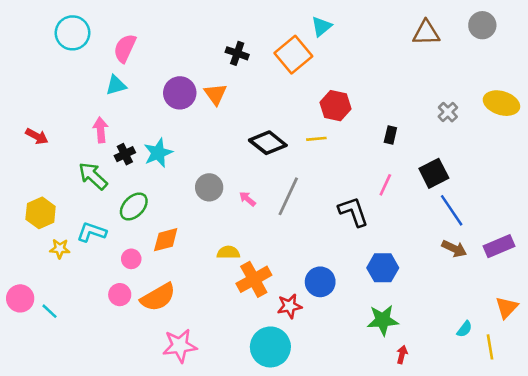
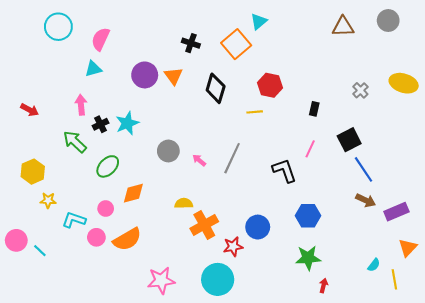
black diamond: (268, 143) -> (216, 88), moved, turned 68
cyan L-shape: (92, 232) -> (74, 220), moved
purple rectangle: (499, 246) -> (396, 212), moved
pink star: (180, 346) -> (161, 280), moved

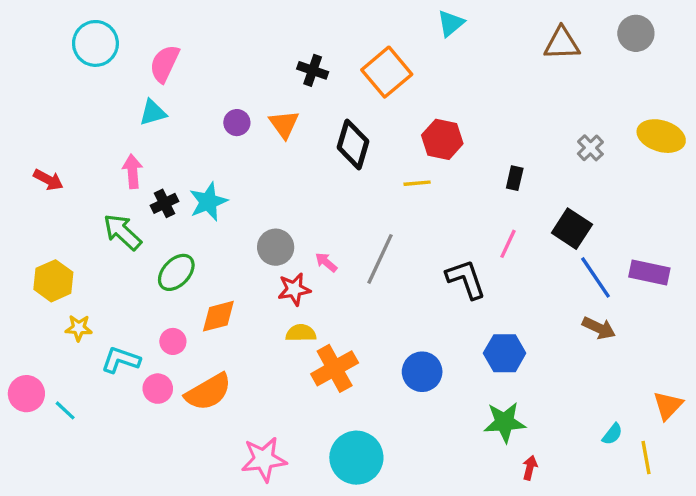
cyan triangle: (259, 22) -> (451, 23), moved
purple circle: (145, 75) -> (237, 123), size x0.6
black square: (349, 140) -> (572, 229), turned -30
purple rectangle: (396, 212) -> (649, 272), moved, turned 35
red star: (233, 247) -> (294, 289), moved

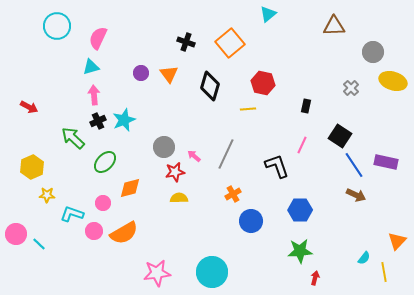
gray circle: (636, 33) -> (373, 52), moved
pink arrow: (132, 171) -> (94, 95), moved
orange cross: (335, 368) -> (233, 194), moved, size x0.6

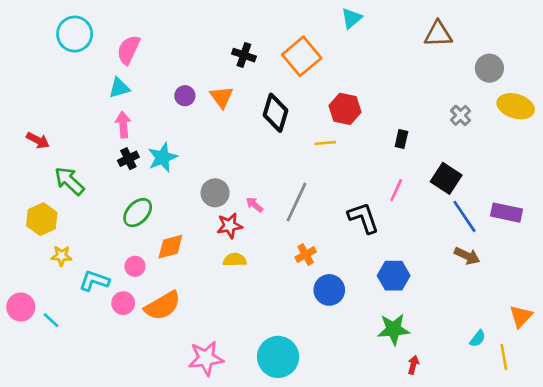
green arrow: (73, 138) -> (69, 181), moved

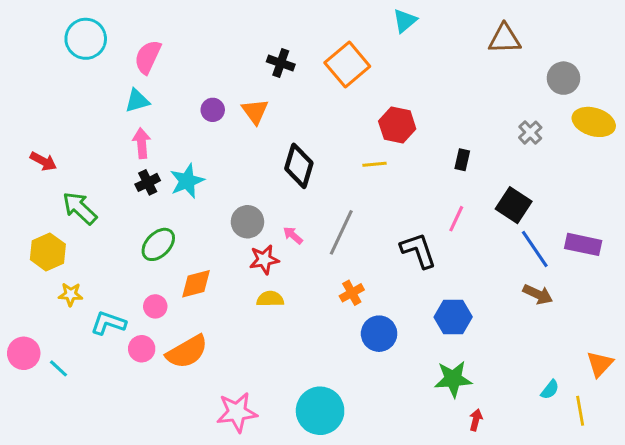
black diamond: (275, 113) -> (299, 166), moved

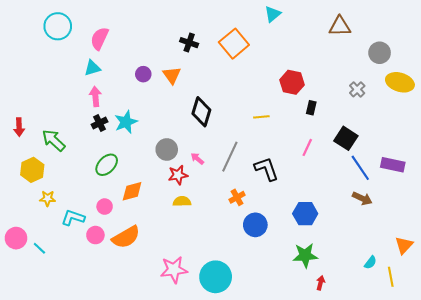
red hexagon: (397, 125) -> (292, 82), moved
red arrow: (43, 161) -> (19, 127), moved, turned 60
yellow line: (374, 164) -> (261, 117), moved
black L-shape: (418, 250) -> (267, 169), moved
pink star: (237, 412) -> (174, 270), moved

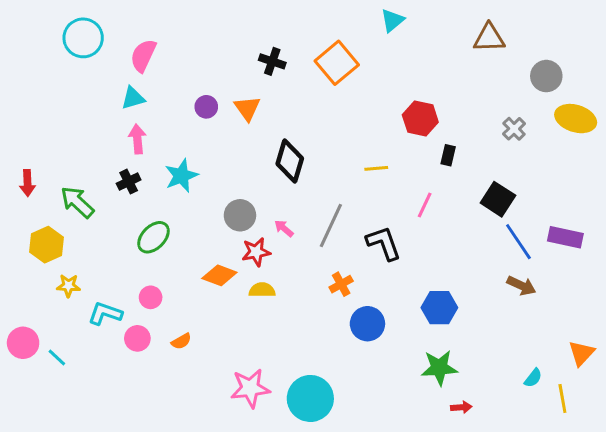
black cross: (99, 123) -> (129, 182), moved
pink line: (307, 147) -> (425, 205), moved
orange diamond: (132, 191) -> (219, 275), moved, turned 35
orange semicircle: (126, 237) -> (181, 341), size x0.5
red arrow: (320, 283) -> (461, 407), turned 72

